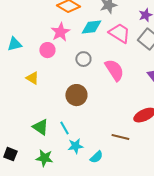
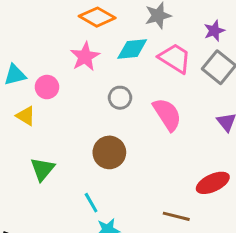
pink circle: (47, 50) -> (47, 87), moved
yellow triangle: (32, 78) -> (26, 116), moved
green triangle: (40, 127) -> (42, 169), moved, turned 36

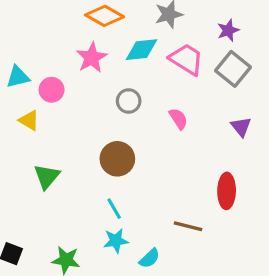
pink semicircle: (167, 114) -> (178, 119), size x0.6
red ellipse: (213, 183) -> (227, 191), turned -64
cyan line: (91, 203) -> (114, 209), moved

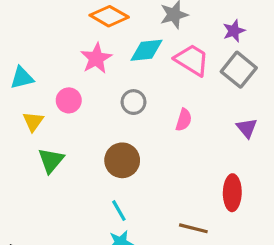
pink circle: (52, 90) -> (69, 100), moved
pink semicircle: (178, 119) -> (184, 120), turned 50
yellow triangle: (29, 120) -> (33, 121), turned 35
green triangle: (47, 176) -> (51, 160), moved

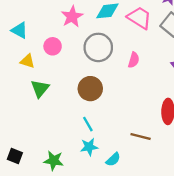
cyan triangle: (22, 78) -> (19, 30), turned 42
gray circle: (134, 102) -> (98, 47), size x1.6
yellow triangle: (33, 121) -> (27, 61), turned -49

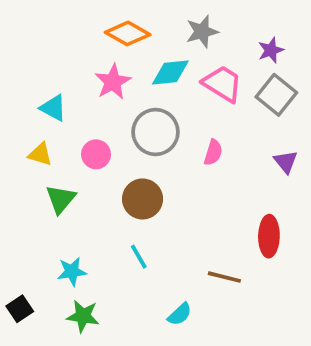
cyan triangle: (19, 30) -> (53, 108), moved
pink circle: (53, 46) -> (96, 154), moved
cyan star: (89, 147) -> (72, 271), moved
black square: (15, 156) -> (20, 309), turned 35

